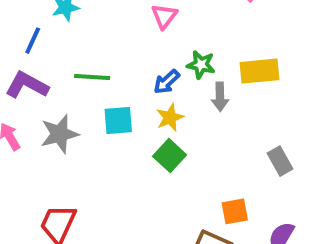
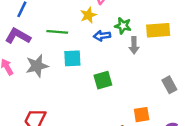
blue arrow: (167, 82) -> (102, 36), turned 35
yellow star: (170, 118) -> (88, 15), moved
green square: (170, 156) -> (103, 80), turned 30

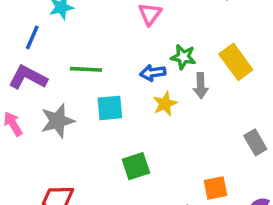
yellow star: (88, 15) -> (165, 104), moved
yellow rectangle: (158, 30) -> (236, 62), turned 60
green square: (103, 80) -> (136, 166), moved

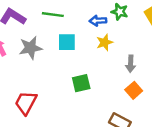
gray arrow: (201, 86) -> (131, 64), moved
orange square: (215, 188) -> (134, 90), moved, turned -35

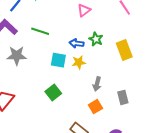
cyan square: (67, 42) -> (58, 60), moved
green square: (81, 83) -> (53, 92), turned -35

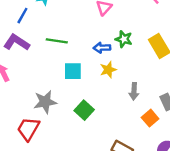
gray star: (17, 56) -> (45, 102), moved
cyan square: (58, 60) -> (73, 71), moved
orange square: (95, 107) -> (150, 118), moved

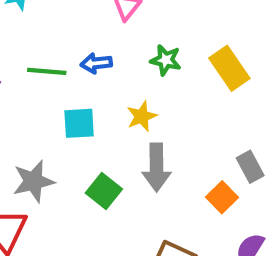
blue arrow: (102, 48) -> (96, 63), moved
gray arrow: (134, 91) -> (157, 167), moved, size x1.5

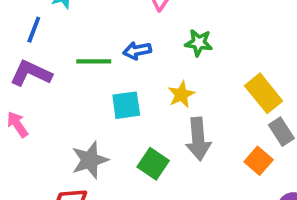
yellow rectangle: (229, 68) -> (264, 93), moved

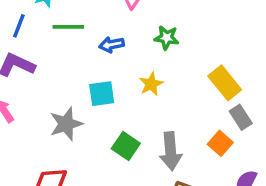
green line: (94, 61) -> (68, 27), moved
gray arrow: (198, 139) -> (171, 151), moved
gray star: (90, 160) -> (66, 124), moved

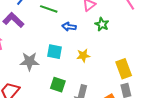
green star: (167, 38) -> (102, 24), moved
green square: (126, 146) -> (58, 85), turned -35

